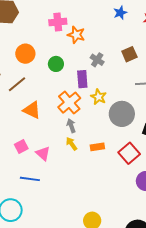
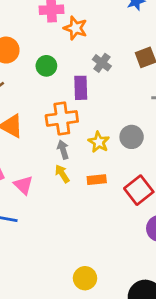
yellow star: (99, 97) -> (99, 142), moved
orange cross: (69, 103) -> (62, 118), turned 30
gray circle: (122, 114) -> (132, 137), size x0.7

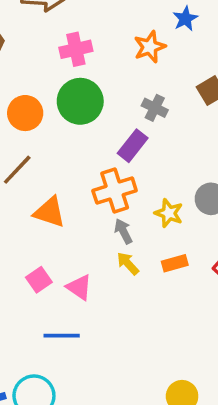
orange star: (75, 28) -> (150, 47), moved, turned -30
green circle: (46, 66) -> (80, 101), moved, size x1.6
purple rectangle: (81, 88) -> (133, 146), turned 50

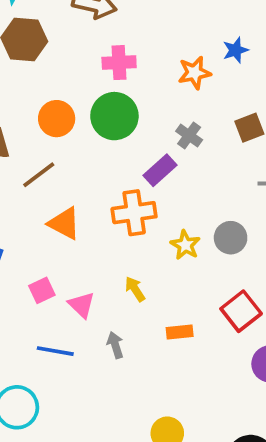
gray arrow: (123, 231) -> (115, 345), moved
orange rectangle: (175, 263) -> (180, 332), moved

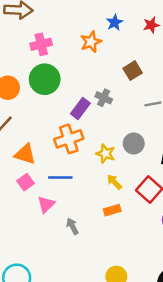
gray cross: (189, 136) -> (104, 98), moved
yellow arrow: (135, 289) -> (114, 182), moved
pink square: (42, 290) -> (26, 182), moved
pink triangle: (82, 305) -> (46, 204), turned 42
blue line: (55, 351) -> (60, 177), moved

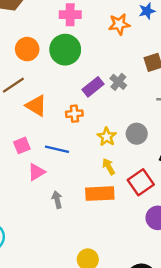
orange cross: (69, 139) -> (74, 114), size x0.6
orange triangle: (25, 154) -> (36, 106), moved
orange rectangle: (112, 210) -> (100, 194), size x1.6

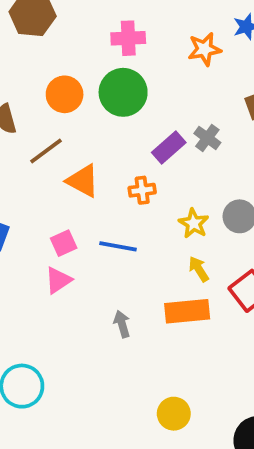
pink triangle: (36, 172) -> (58, 280), moved

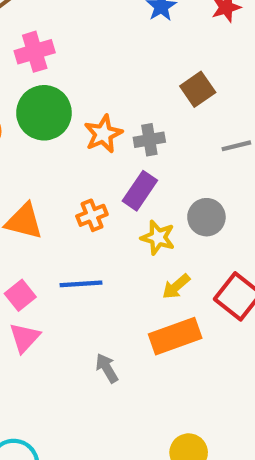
orange star: (204, 49) -> (103, 134), moved
gray cross: (207, 138) -> (149, 140), turned -32
purple rectangle: (169, 148) -> (140, 191), moved
yellow arrow: (199, 269) -> (176, 286), turned -84

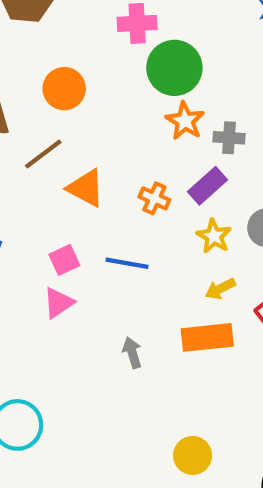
green circle: (44, 113) -> (174, 68), moved
orange star: (103, 134) -> (185, 121), turned -30
orange cross: (92, 215) -> (154, 198), turned 32

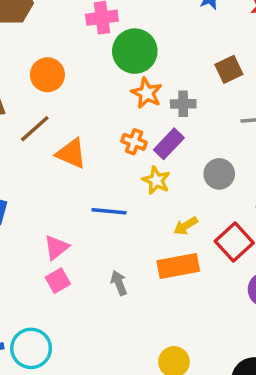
orange cross: (154, 198) -> (134, 142), moved
yellow star: (214, 236) -> (156, 180), moved
pink square: (64, 260) -> (58, 281), moved

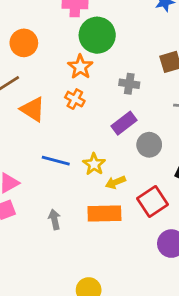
orange star: (147, 93) -> (80, 67), moved
orange cross: (134, 142) -> (75, 99), moved
purple rectangle: (169, 144) -> (124, 123), moved
yellow star: (156, 180) -> (94, 164), moved

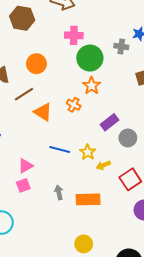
orange star: (80, 67) -> (92, 86), moved
gray cross: (129, 84) -> (121, 47), moved
orange rectangle: (104, 214) -> (88, 199), moved

